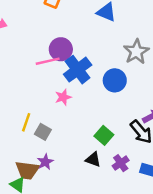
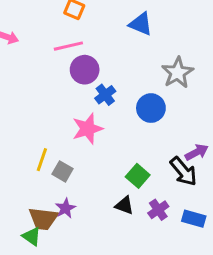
pink line: (48, 61) -> (68, 46), moved
blue cross: (78, 70) -> (105, 95), size x0.6
pink star: (63, 97) -> (88, 129), size x1.5

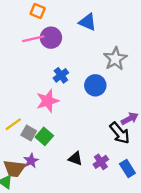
purple circle: (85, 70) -> (51, 38), moved
yellow line: (42, 160) -> (13, 124), turned 35
green square: (138, 176) -> (44, 136), moved
blue rectangle: (194, 219) -> (127, 168), turned 42

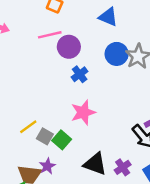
purple circle: (51, 38) -> (69, 47), moved
blue circle: (95, 85) -> (117, 54), moved
pink star: (48, 101) -> (83, 112), moved
black triangle: (75, 159) -> (95, 164), size x1.5

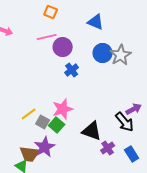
pink star: (83, 112) -> (63, 109), moved
black triangle: (95, 164) -> (92, 131), moved
purple star: (47, 166) -> (45, 147), size x1.5

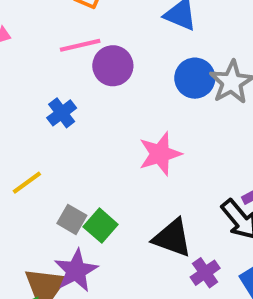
blue cross: (72, 70) -> (62, 113), moved
pink star: (63, 109) -> (160, 154), moved
yellow line: (29, 114) -> (27, 183), moved

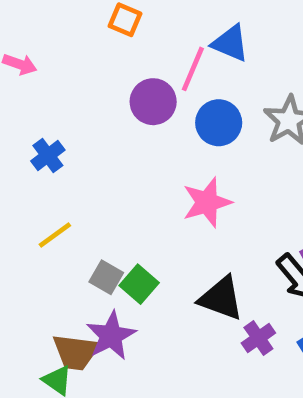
pink line: (80, 45) -> (193, 69), moved, turned -54
blue circle: (195, 78) -> (219, 123), moved
blue cross: (62, 113) -> (48, 155), moved

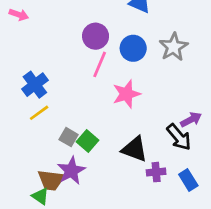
pink line: (193, 69) -> (100, 64), moved
blue cross: (48, 155) -> (35, 85), moved, size x1.4
purple cross: (258, 338) -> (156, 172), turned 30

